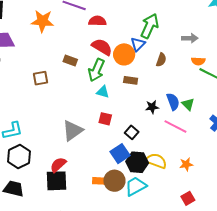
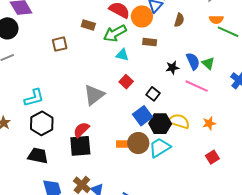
green arrow: (96, 70) -> (115, 33), turned 40
red square: (105, 119) -> (126, 82), turned 32

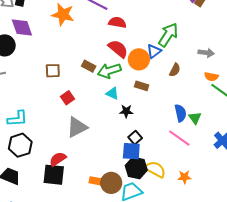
brown rectangle: (88, 25) -> (89, 66), moved
black star: (172, 68) -> (126, 111), moved
red square: (126, 82) -> (68, 98), moved
blue square: (142, 116) -> (131, 151), moved, turned 30

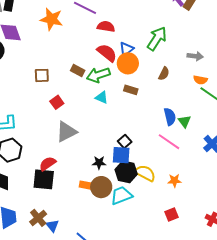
blue triangle: (154, 51) -> (126, 49), moved
black star: (126, 111) -> (99, 163), moved

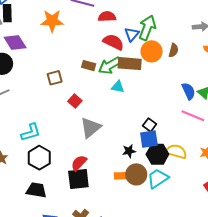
green arrow: (157, 39) -> (147, 28), moved
orange circle: (128, 63) -> (152, 51), moved
brown rectangle: (131, 90) -> (130, 64), moved, size x1.6

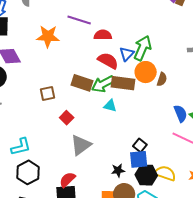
brown semicircle: (174, 50) -> (162, 79), moved
brown rectangle: (89, 66) -> (82, 83), size x1.5

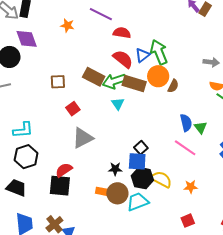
orange star: (48, 36) -> (67, 25), size x0.6
green arrow: (142, 48) -> (159, 52), turned -55
cyan triangle: (110, 106) -> (118, 104), turned 32

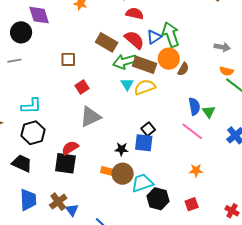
brown rectangle: (94, 77) -> (107, 42), moved
black hexagon: (142, 178) -> (158, 199), moved
yellow semicircle: (161, 179) -> (145, 87), moved, turned -50

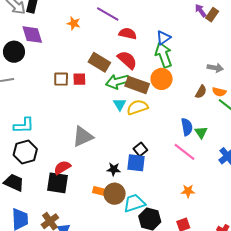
blue triangle: (154, 37) -> (163, 38), moved
brown semicircle: (183, 69) -> (201, 92), moved
red square: (82, 87) -> (79, 79), moved, turned 32

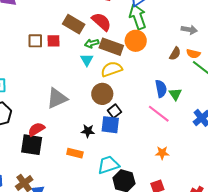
green arrow: (117, 82) -> (92, 43), size x0.6
cyan triangle: (120, 104) -> (87, 60), moved
brown circle: (115, 194) -> (102, 94), moved

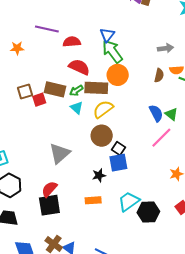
brown rectangle: (74, 24) -> (55, 89), moved
brown square: (35, 41) -> (25, 91), moved
pink line: (159, 114) -> (161, 138), turned -65

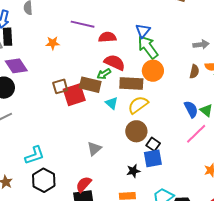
green arrow: (76, 91) -> (104, 74), moved
red square: (39, 100) -> (74, 95), size x1.6
gray triangle: (60, 153) -> (94, 149), size x0.7

